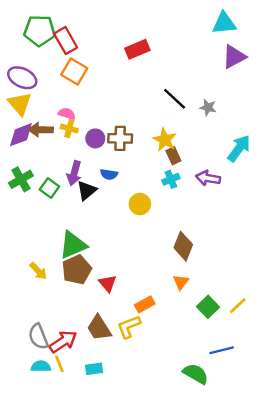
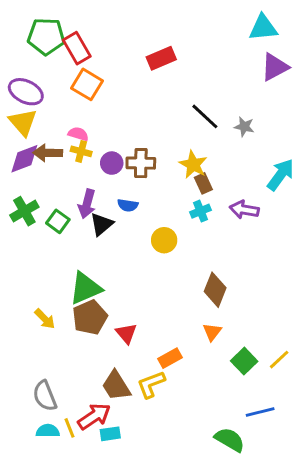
red arrow: (63, 342) -> (94, 416), moved

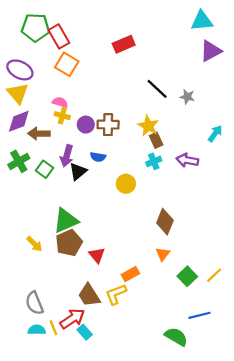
brown arrow: (48, 153) -> (39, 134), moved
cyan arrow: (281, 175) -> (215, 134), size x0.7
cyan rectangle: (110, 434) -> (85, 332), turned 56

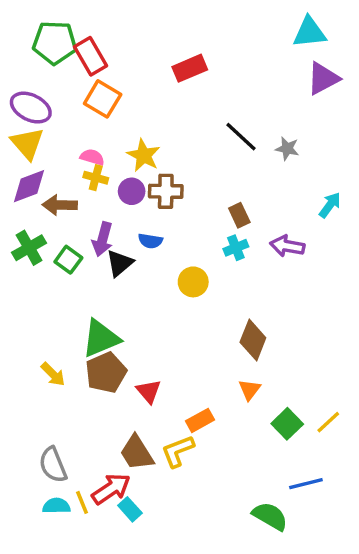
yellow star: (148, 126) -> (144, 155), moved

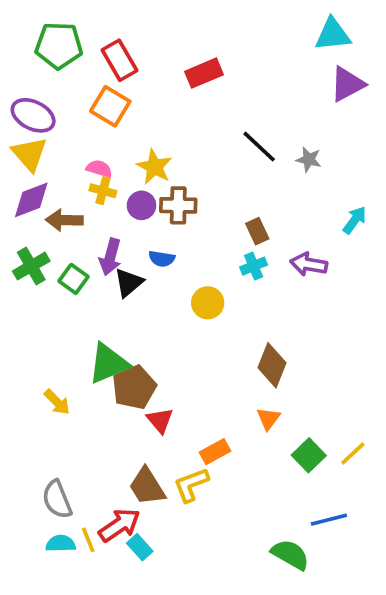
red rectangle: (91, 56) -> (119, 60), moved
brown pentagon: (106, 373) -> (134, 387), moved

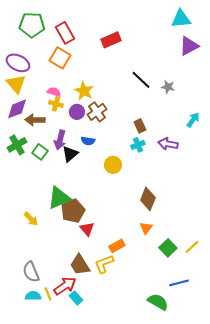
brown cross: (178, 205) -> (97, 112), turned -36

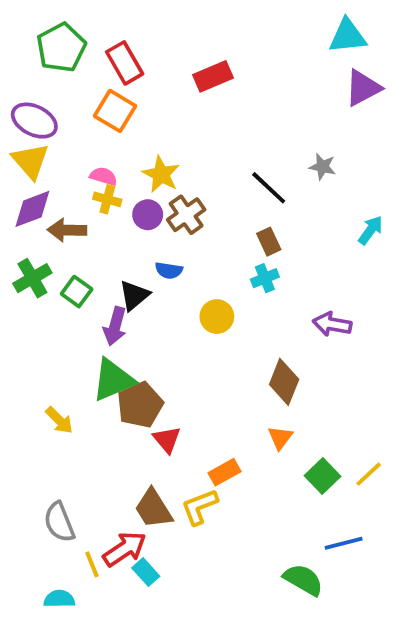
green pentagon: (32, 25) -> (61, 48), turned -30
black line: (141, 80) -> (269, 188), moved
purple arrow: (60, 140) -> (115, 326), moved
purple arrow: (168, 144) -> (332, 324), moved
cyan semicircle: (33, 296) -> (59, 599), moved

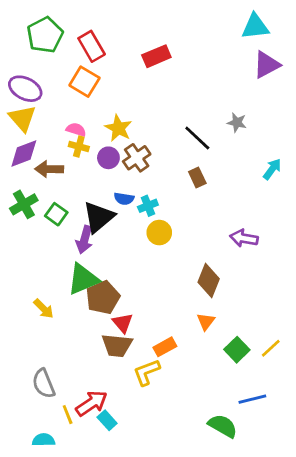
cyan cross: (265, 278) -> (148, 206), moved
black triangle: (134, 295) -> (99, 217), size x1.4
brown trapezoid: (153, 509) -> (117, 345), moved, turned -52

